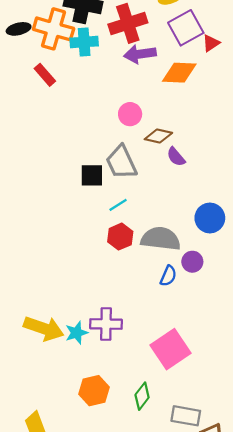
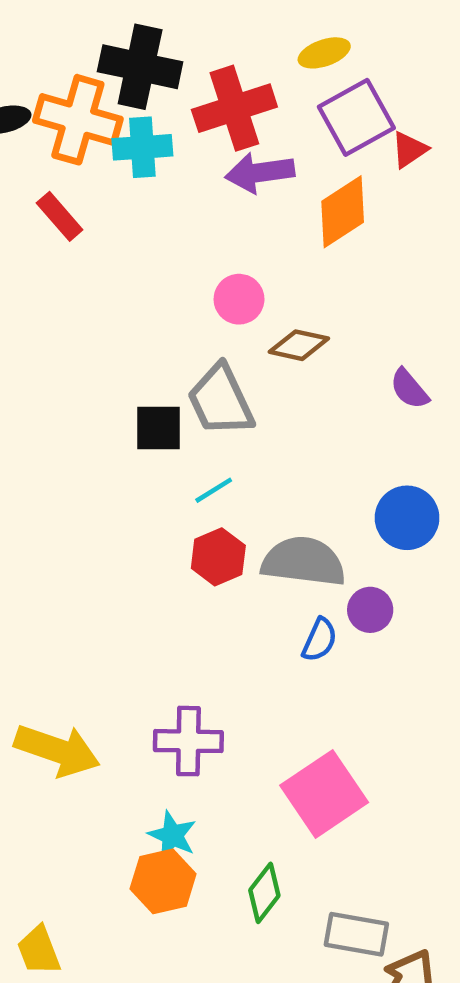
orange diamond: (179, 73) -> (343, 212), turned -36
purple semicircle: (176, 157) -> (409, 389), moved
cyan star: (76, 333) -> (172, 835), moved, turned -30

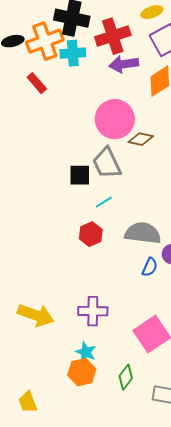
orange cross: (78, 120) -> (45, 41), turned -36
pink circle: (239, 299) -> (115, 119), size x1.8
red hexagon: (218, 557) -> (91, 234), moved

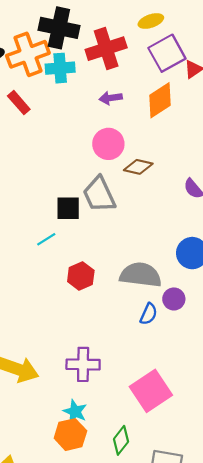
purple arrow: (124, 64) -> (111, 98), moved, size x0.7
pink circle: (115, 119) -> (108, 144), size x0.7
cyan line: (104, 202) -> (46, 239), moved

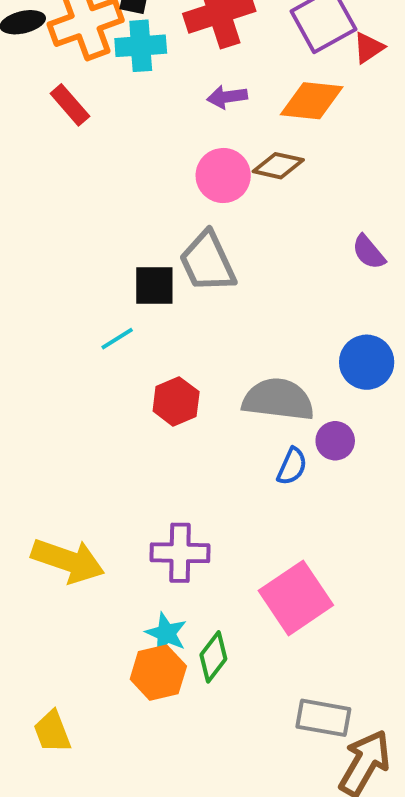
orange diamond: (160, 100) -> (312, 101), turned 39
brown diamond: (138, 167) -> (278, 166), moved
green diamond: (121, 440) -> (213, 657), moved

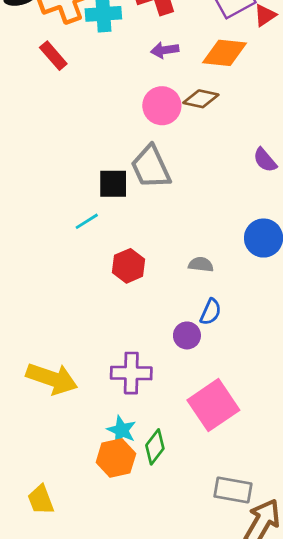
gray semicircle: (278, 400) -> (201, 264), size x0.5
purple circle: (335, 441) -> (187, 335), moved

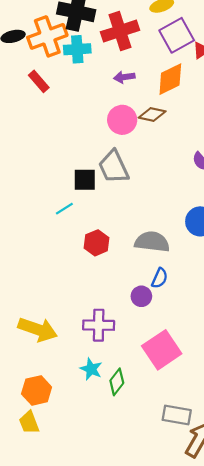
orange diamond: (225, 53) -> (170, 79), turned -32
gray semicircle: (201, 264) -> (152, 242), size x1.8
orange hexagon: (116, 458) -> (37, 390), moved

